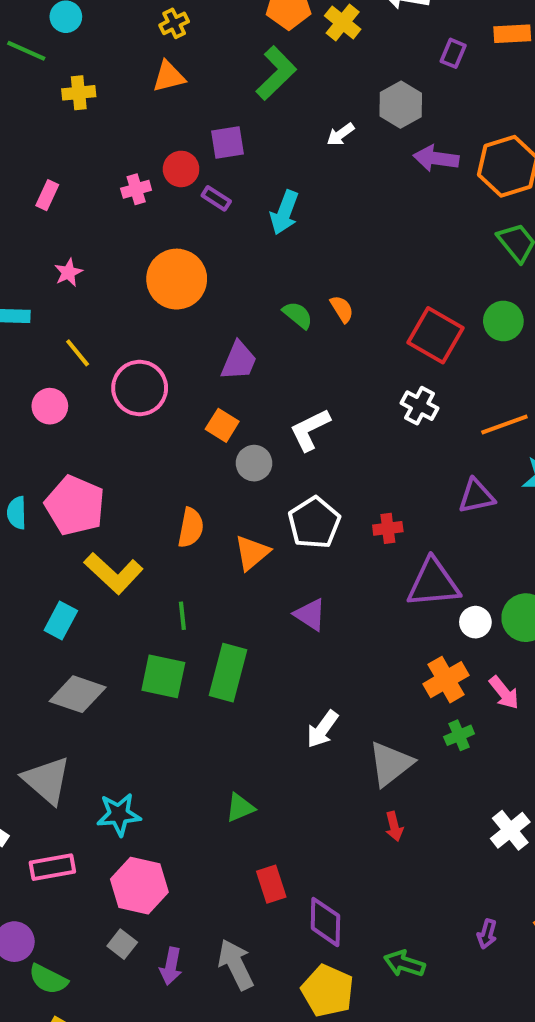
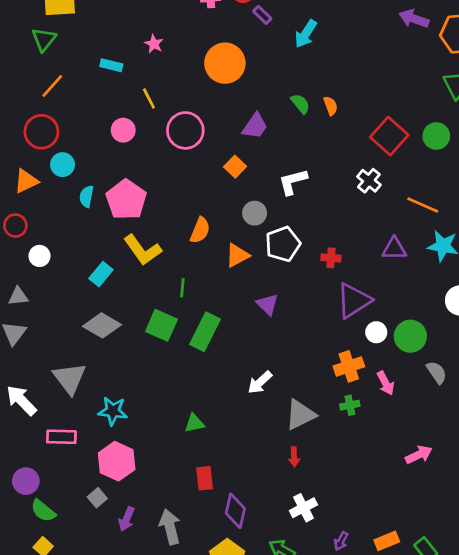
pink star: (68, 272) -> (154, 44), turned -30
orange line: (504, 424) -> (423, 205), turned 32
gray circle: (254, 463) -> (255, 213), moved
purple triangle: (433, 583) -> (354, 301), turned -39
white cross: (510, 830) -> (303, 508), moved

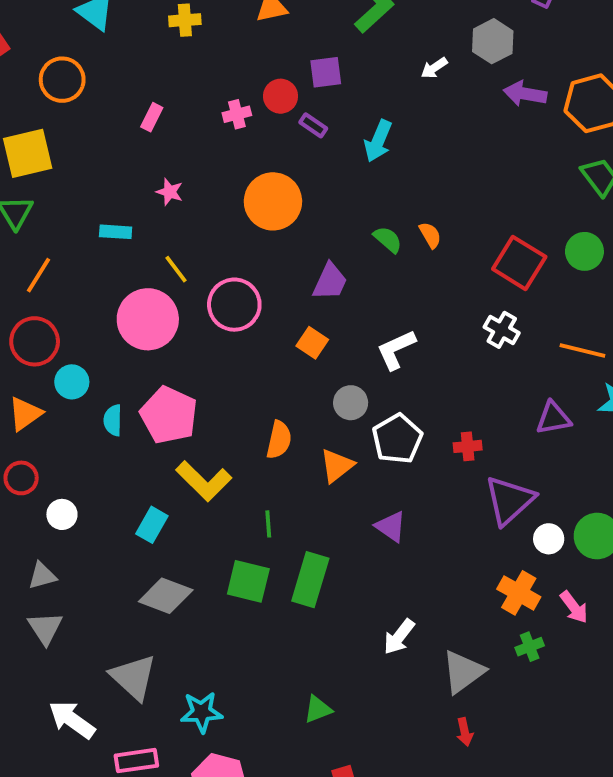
pink circle: (123, 130) -> (148, 319), size x1.8
orange cross: (349, 366) -> (519, 593), turned -32

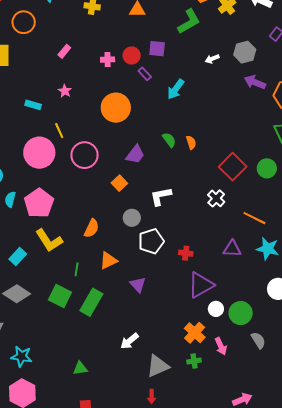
orange triangle: (337, 466) -> (108, 260), moved

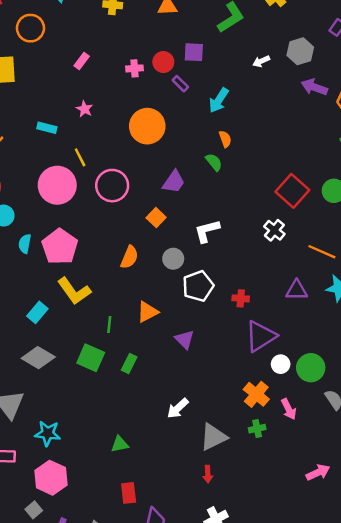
orange semicircle: (191, 143) -> (225, 139), moved
orange semicircle: (92, 228) -> (129, 257), moved
green rectangle: (91, 302) -> (129, 363), size x0.6

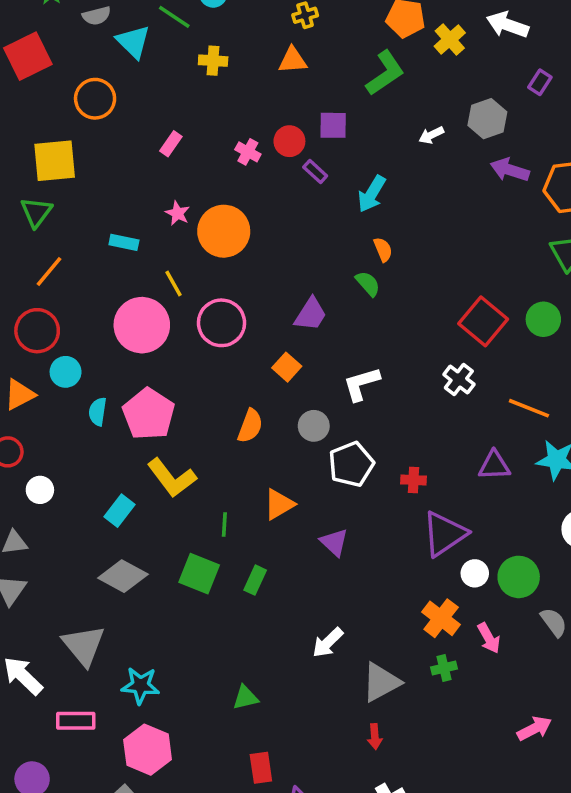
pink cross: (134, 68) -> (248, 152), turned 35
orange circle: (147, 126) -> (224, 231), moved

